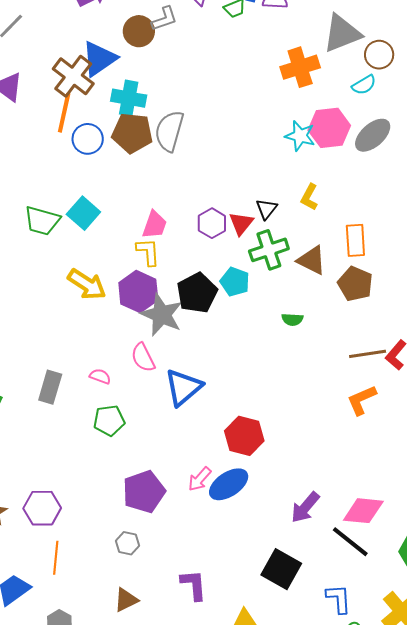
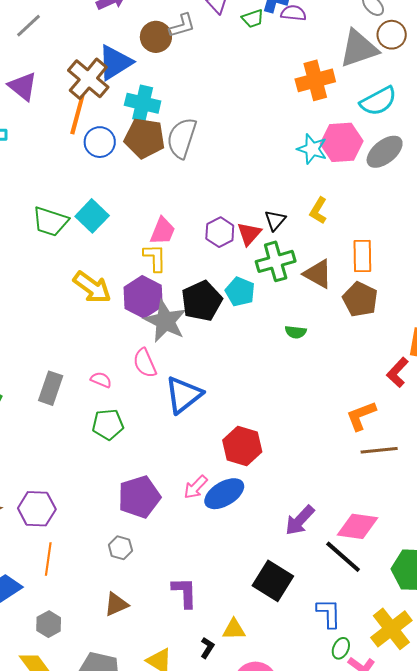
brown circle: (379, 55) -> (392, 35), moved
cyan semicircle: (364, 85) -> (378, 101), size x1.5
brown line: (368, 354) -> (379, 450), moved

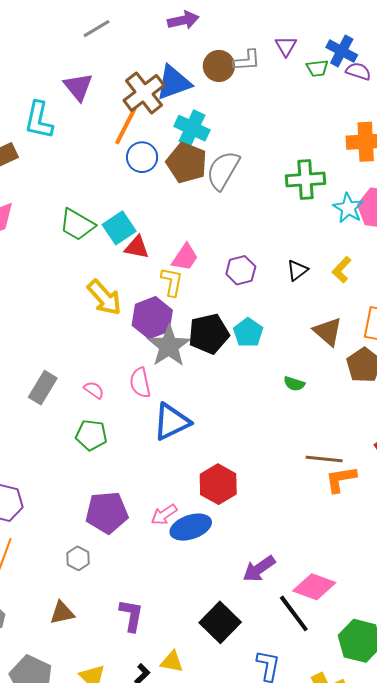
red triangle: (249, 234) -> (137, 247), moved, turned 48
green cross: (276, 261) -> (306, 180), moved
brown line: (379, 450) -> (324, 459), moved

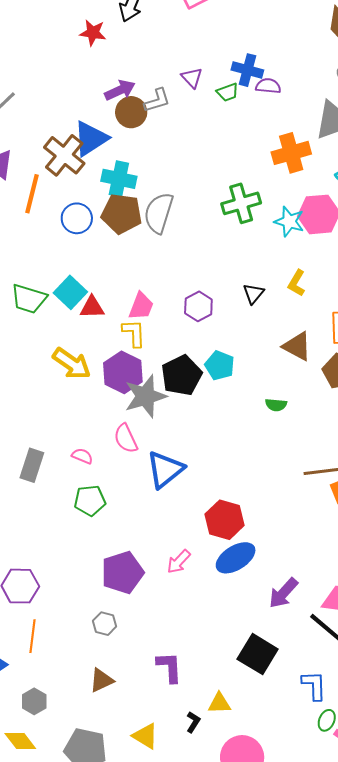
purple arrow: (183, 20) -> (120, 90), moved
orange line: (126, 126) -> (32, 194), moved
gray star: (169, 346) -> (145, 396), turned 30
blue ellipse: (191, 527) -> (236, 558), moved

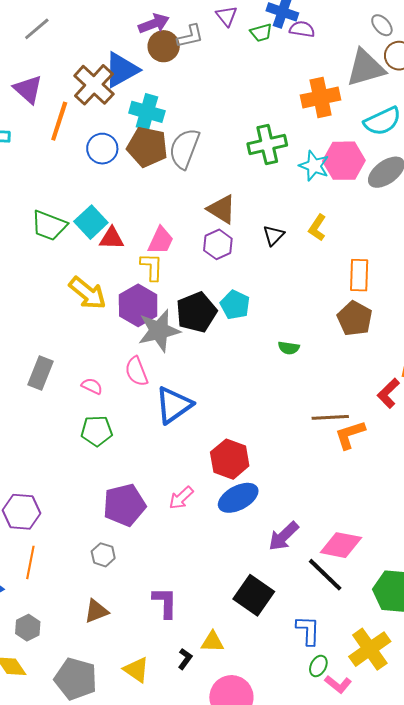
brown triangle: (297, 346) -> (222, 209), moved
gray rectangle: (32, 465) -> (40, 373), moved

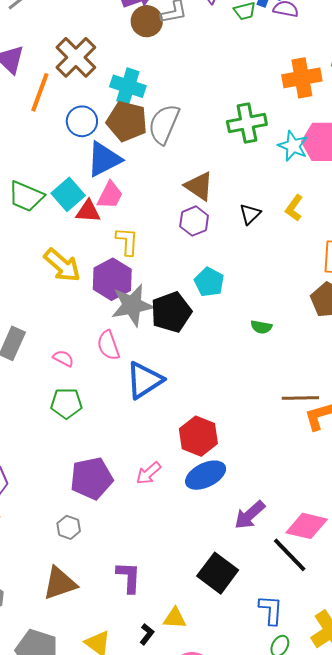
blue triangle: (121, 70) -> (104, 159), moved
pink trapezoid: (161, 240) -> (110, 195), moved
black pentagon: (196, 312) -> (171, 312), moved
brown triangle: (96, 611) -> (60, 583), size x1.4

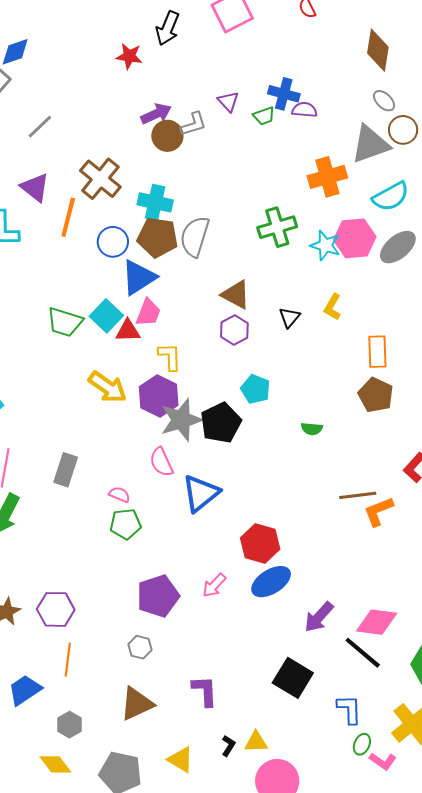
pink semicircle: (63, 358) -> (119, 494), moved
yellow triangle: (175, 618) -> (256, 742), moved

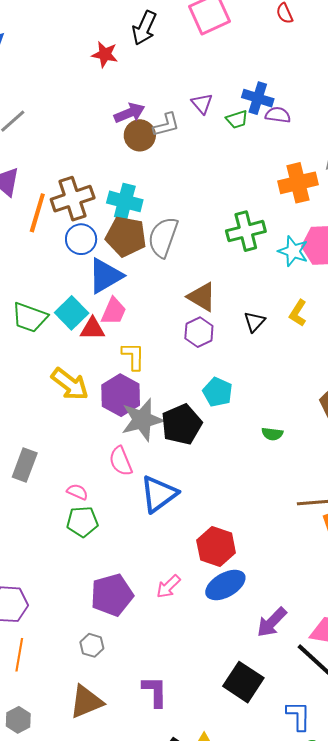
brown cross: (100, 179) -> (73, 199), moved, turned 30

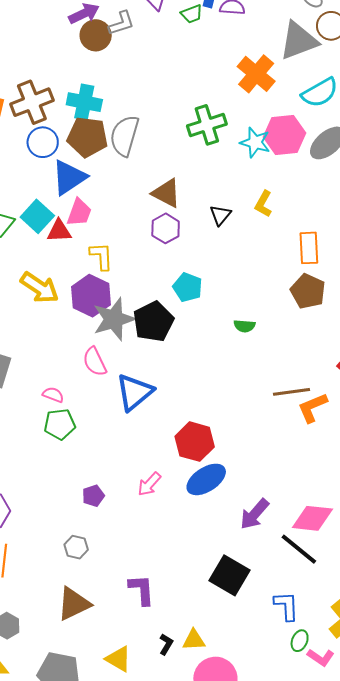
orange cross: (298, 183) -> (256, 74), turned -33
purple pentagon: (112, 595) -> (93, 496), size x0.5

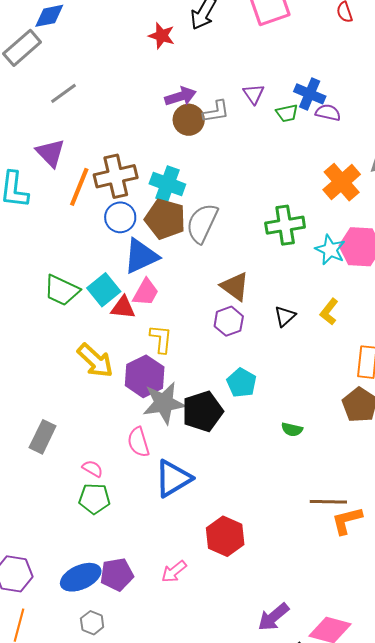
blue ellipse: (206, 479) -> (81, 577), moved
purple pentagon: (93, 496) -> (117, 574), size x1.5

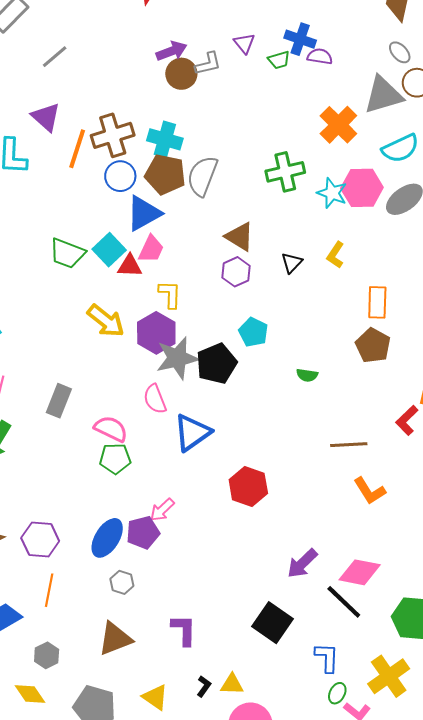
pink semicircle: (92, 469) -> (111, 429), size x1.6
orange L-shape: (347, 520) -> (370, 491), moved, turned -104
pink arrow: (174, 571) -> (162, 510), moved
blue ellipse: (81, 577) -> (107, 538), turned -30

